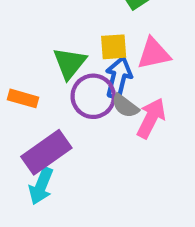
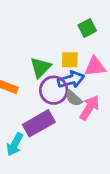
blue arrow: (118, 77) -> (71, 80), turned 55
purple rectangle: (46, 152) -> (39, 123), moved

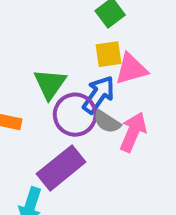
yellow square: (70, 60) -> (108, 54), moved
blue arrow: (71, 80) -> (99, 95), turned -30

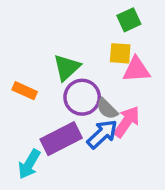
blue arrow: (99, 95) -> (102, 134), moved

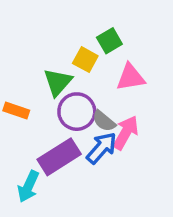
green square: (129, 20) -> (109, 41), moved
yellow square: (120, 53) -> (85, 60), moved, turned 30

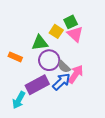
pink triangle: (131, 77) -> (75, 34), moved, turned 48
green triangle: (58, 82) -> (40, 43), turned 36

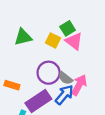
green triangle: (40, 43) -> (23, 37), moved
orange rectangle: (15, 57) -> (12, 85), moved

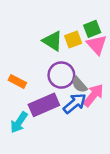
green triangle: (23, 37) -> (53, 41), moved, turned 36
yellow square: (53, 40) -> (73, 39), turned 32

